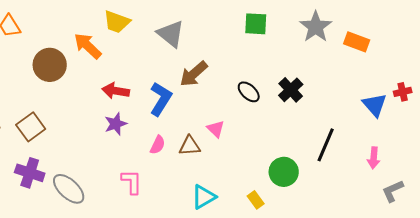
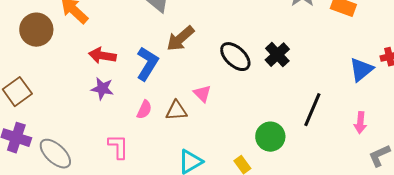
black ellipse: (249, 92) -> (235, 57), size x1.4
blue triangle: (375, 105) -> (361, 70), turned 32
purple star: (116, 124) -> (102, 89), turned 30

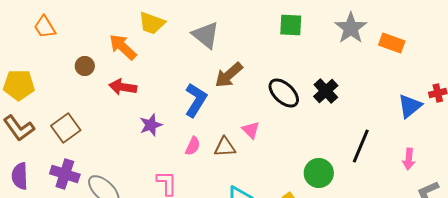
brown circle: (36, 30) -> (85, 66), size x0.6
red arrow: (102, 56) -> (123, 87), moved
purple star: (102, 89) -> (151, 125), turned -30

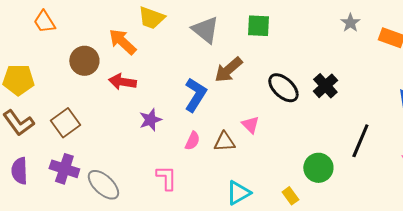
green square: (291, 25) -> (258, 26), moved
gray star: (351, 28) -> (350, 23), size x0.6
brown circle: (85, 66) -> (84, 61), size x1.5

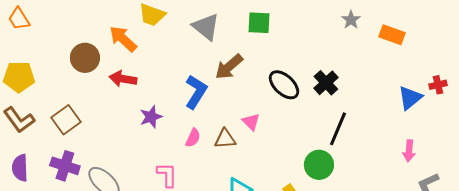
orange trapezoid: (44, 22) -> (19, 19), moved
black line: (360, 141) -> (338, 129), moved

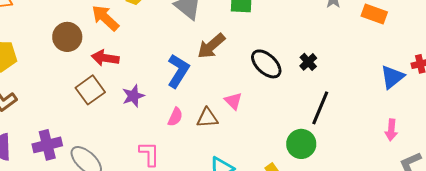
black cross: (326, 83) -> (308, 62), size x0.7
brown square: (66, 120) -> (90, 90), moved
purple cross: (65, 166) -> (47, 145), turned -32

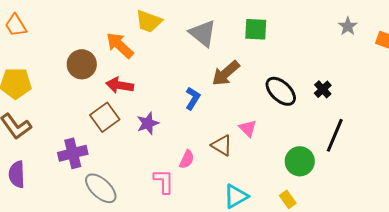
blue L-shape: (178, 71) -> (193, 98), size x0.7
pink semicircle: (175, 117) -> (187, 159), moved
brown triangle: (207, 118) -> (222, 145), turned 35
green circle: (301, 144) -> (300, 161), moved
purple cross: (47, 145) -> (73, 153), moved

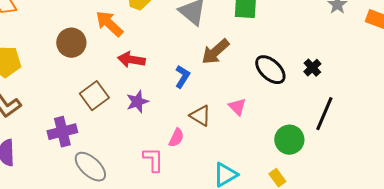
red arrow: (120, 85) -> (131, 60), moved
brown triangle: (222, 145) -> (200, 116), moved

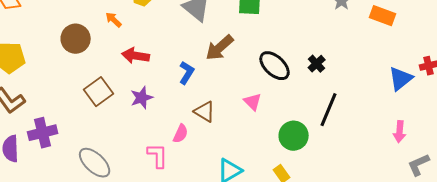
orange arrow: (109, 24) -> (114, 20), size x0.6
pink triangle: (237, 107) -> (253, 102), moved
purple cross: (62, 132) -> (43, 133), moved

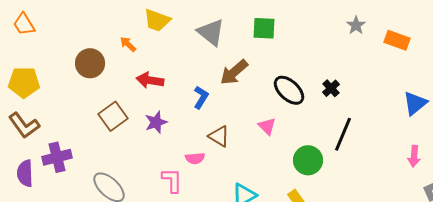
pink semicircle: (181, 134) -> (195, 158), turned 60

